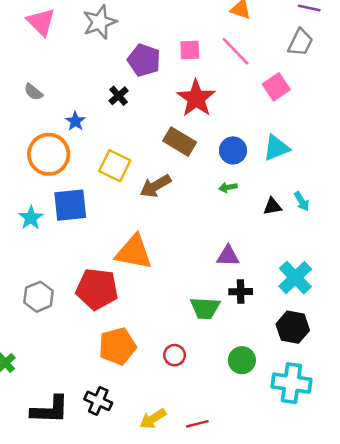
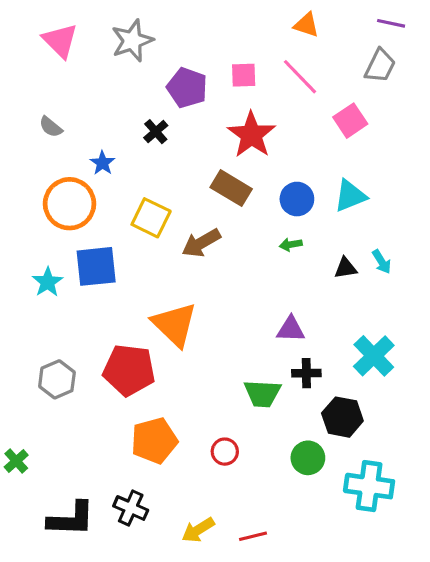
orange triangle: (134, 252) -> (175, 324), turned 33
black hexagon: (293, 327) -> (342, 417), moved

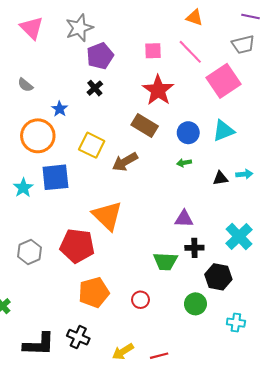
gray trapezoid: (380, 66) -> (243, 45), turned 50
purple pentagon: (187, 88) -> (100, 56), moved, turned 30
pink square: (350, 121) -> (223, 81), size x1.5
cyan arrow: (382, 262) -> (244, 174), turned -63
cyan cross: (369, 486) -> (236, 323), size x0.6

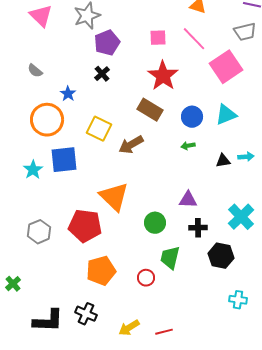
green trapezoid: (165, 261) -> (170, 258), moved, turned 100
green circle: (195, 304) -> (155, 223), moved

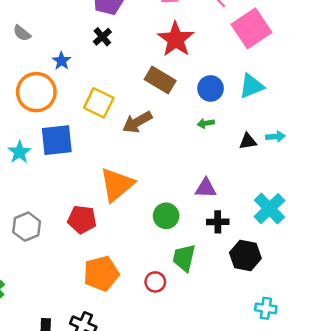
orange triangle: (114, 197) -> (117, 185), turned 36
red pentagon: (85, 226) -> (82, 219), size x0.7

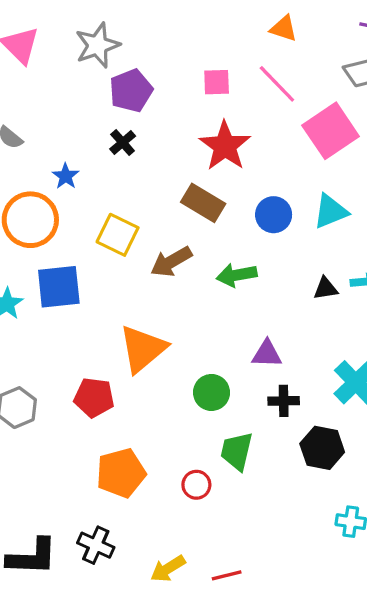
green arrow: (206, 123) -> (237, 275), moved, size x1.6

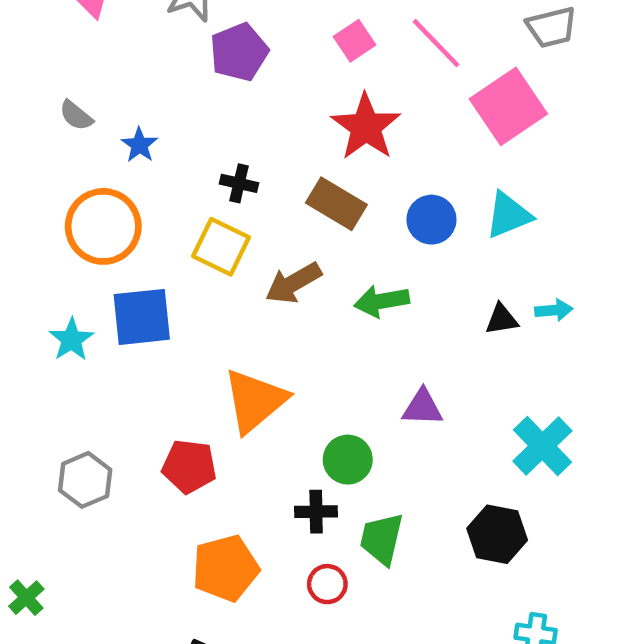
pink square: (217, 82) -> (355, 41), turned -32
black cross: (123, 143) -> (239, 183), moved, turned -36
blue star: (66, 176) -> (139, 145), moved
black cross: (284, 401) -> (316, 512), moved

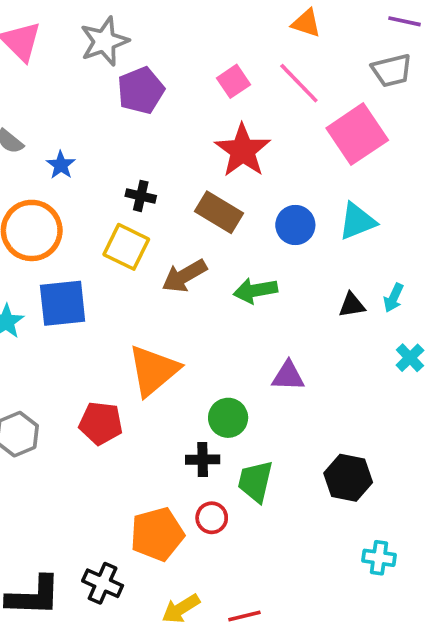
cyan arrow: (554, 310) -> (394, 298), turned 120
cyan cross: (542, 446) -> (410, 358), moved, size x0.6
orange pentagon: (225, 568) -> (157, 534), moved

